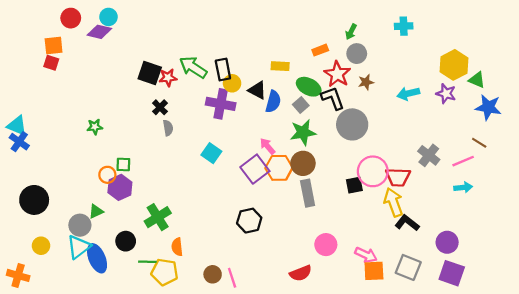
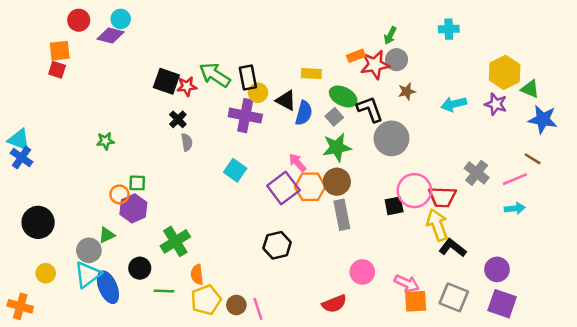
red star: (337, 74) -> (375, 65), moved, turned 30
yellow pentagon: (165, 272) -> (206, 300), moved, turned -30

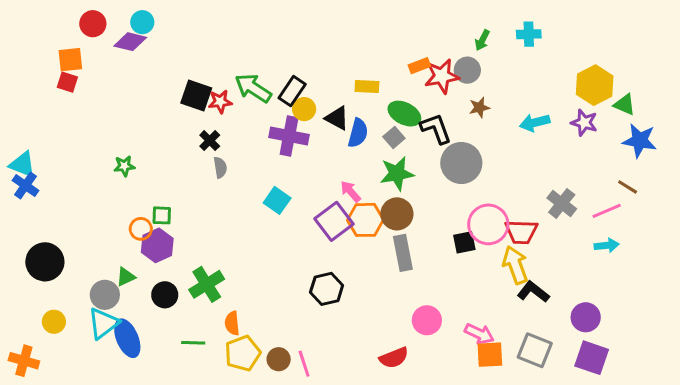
green arrow: (390, 35) -> (482, 40), moved
black rectangle: (248, 77) -> (292, 91), turned 45
black circle: (140, 268) -> (165, 295), moved

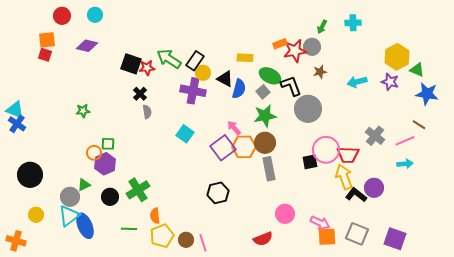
purple diamond: (130, 42) -> (87, 46), moved
purple circle: (586, 317) -> (374, 188), moved

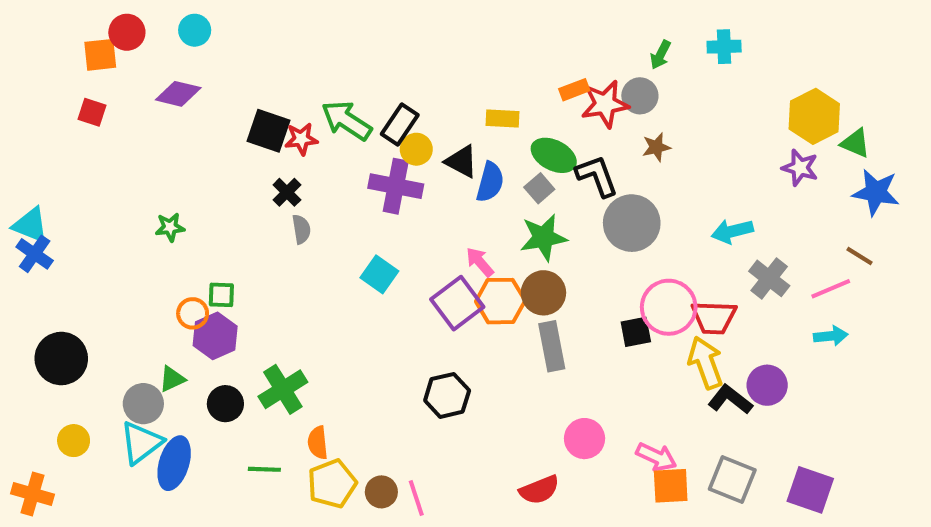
orange square: (47, 40) -> (100, 55), moved
cyan arrow: (357, 82) -> (732, 231), moved
blue ellipse: (85, 226) -> (174, 463), turned 40

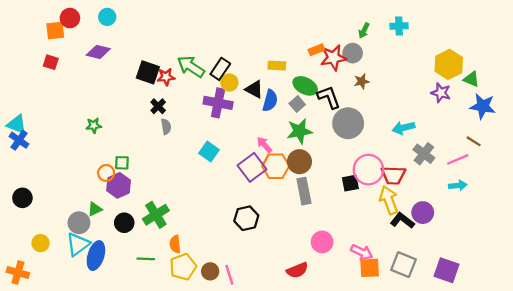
black circle: (61, 359) -> (22, 198), moved, size x0.7

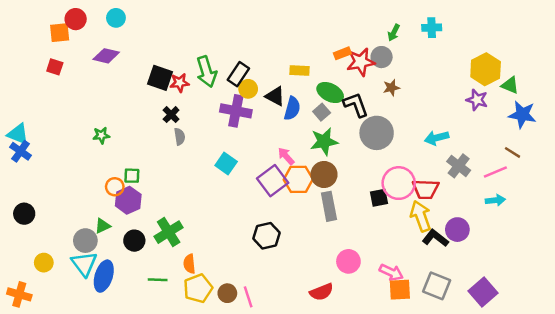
green arrow: (191, 67) -> (207, 72), turned -140
cyan triangle: (78, 244) -> (84, 264), turned -30
purple square: (446, 270) -> (483, 292), turned 30

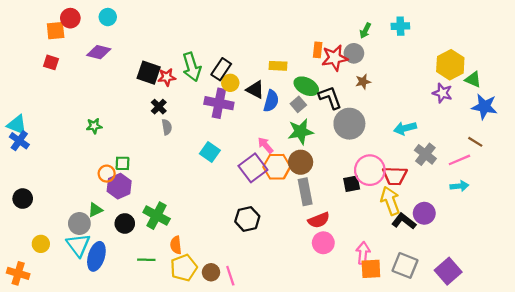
orange rectangle: (342, 53) -> (318, 50), turned -63
green cross: (169, 232) -> (157, 216), turned -30
pink arrow: (391, 272) -> (363, 253), turned -110
red semicircle: (322, 292) -> (319, 220), moved

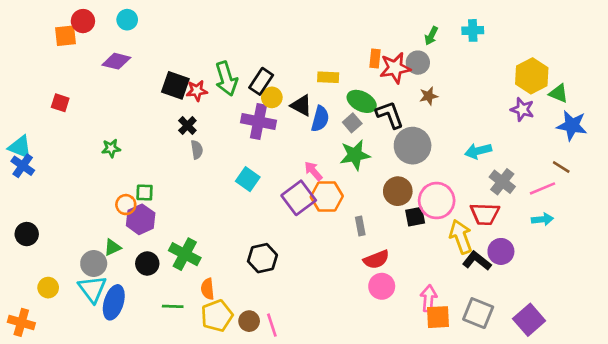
red square: (51, 62) -> (60, 103), moved
brown circle: (301, 162) -> (398, 191), moved
red trapezoid: (395, 176) -> (485, 214), moved
gray rectangle: (305, 192) -> (360, 226), size x0.6
black hexagon: (247, 219) -> (262, 258), moved

